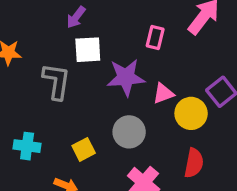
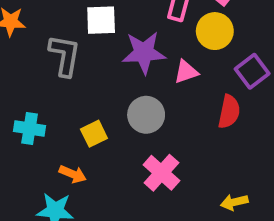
yellow circle: (191, 113) -> (215, 31), moved
red semicircle: (194, 163) -> (229, 112), moved

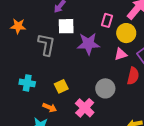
pink triangle: (186, 72) -> (121, 54), moved
gray circle: (146, 115) -> (105, 88), moved
pink cross: (161, 173) -> (85, 108), moved

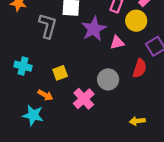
purple star: (88, 44) -> (94, 29), turned -30
pink triangle: (121, 54) -> (117, 43), moved

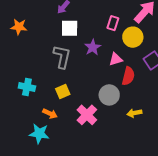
gray L-shape: (48, 26) -> (62, 57), moved
purple star: (94, 29) -> (93, 47), size x0.7
red semicircle: (140, 68) -> (128, 76), moved
yellow arrow: (137, 121) -> (134, 113), moved

